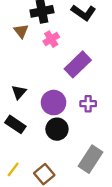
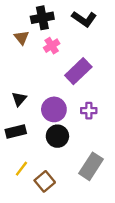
black rectangle: (15, 124) -> (16, 131), turned -48
yellow line: (13, 169) -> (21, 169), moved

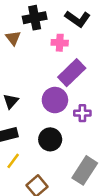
pink cross: (52, 46) -> (60, 43), moved, turned 35
purple circle: (54, 109) -> (55, 100), moved
yellow line: (21, 169) -> (13, 161), moved

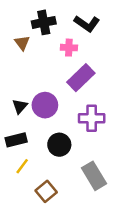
purple circle: (55, 100) -> (45, 105), moved
purple cross: (82, 113) -> (92, 118), size x1.5
gray rectangle: (85, 170) -> (94, 176), turned -64

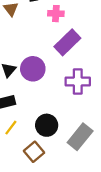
black circle: (59, 145) -> (47, 125), moved
gray rectangle: (94, 176) -> (80, 137), turned 70

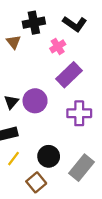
pink cross: (56, 14) -> (58, 46), turned -35

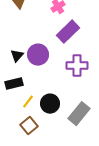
yellow line: (14, 159) -> (28, 102), moved
brown square: (36, 182) -> (29, 126), moved

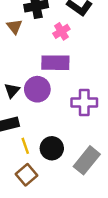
purple rectangle: (68, 32) -> (55, 63), moved, turned 45
yellow line: (28, 102) -> (25, 146), turned -56

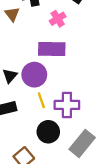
purple cross: (84, 102) -> (67, 105), moved
yellow line: (25, 146) -> (41, 100), moved

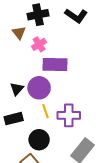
pink cross: (58, 19) -> (39, 44), moved
black circle: (48, 132) -> (39, 140), moved

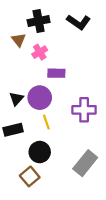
purple rectangle: (55, 64) -> (56, 73), size x0.7
purple cross: (69, 115) -> (84, 110), moved

